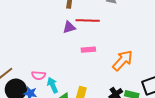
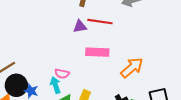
pink rectangle: (88, 50) -> (97, 52), size x1.5
pink semicircle: (39, 75) -> (62, 74), moved

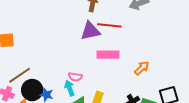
purple triangle: (80, 26) -> (90, 31), size x1.5
orange arrow: (132, 68) -> (142, 68), size x0.7

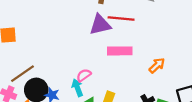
pink semicircle: (75, 77) -> (84, 75), turned 136

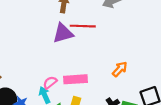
pink rectangle: (120, 51) -> (76, 79), moved

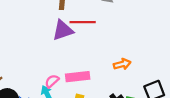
orange arrow: (120, 69) -> (122, 64), turned 35

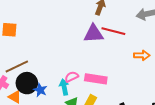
orange arrow: (122, 64) -> (142, 55), moved

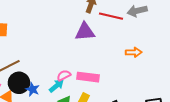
red line: (113, 31) -> (111, 16), moved
cyan arrow: (64, 87) -> (56, 86), turned 63

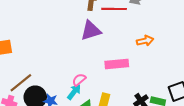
pink rectangle: (88, 77) -> (117, 64), moved

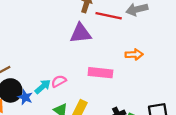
cyan arrow: (74, 92) -> (43, 87), moved

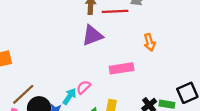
orange arrow: (134, 55) -> (150, 42), turned 91

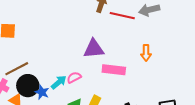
purple triangle: (92, 35) -> (94, 49), moved

